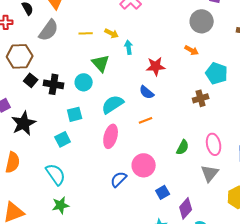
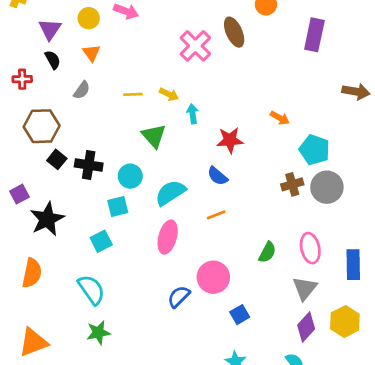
gray circle: (202, 21) -> (327, 187), moved
gray semicircle: (49, 30) -> (82, 90), size x0.6
cyan circle: (84, 82) -> (130, 176), moved
purple diamond: (186, 208) -> (306, 327), moved

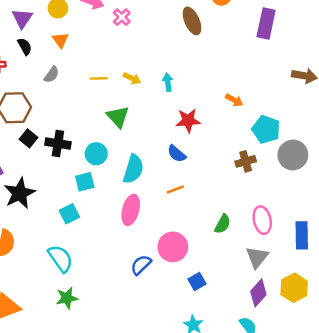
pink cross: (195, 46) -> (122, 17), moved, size x0.6
cyan arrow: (193, 114) -> (168, 82), moved
gray circle: (327, 187) -> (293, 155), moved
cyan semicircle: (170, 193) -> (133, 169), turned 140

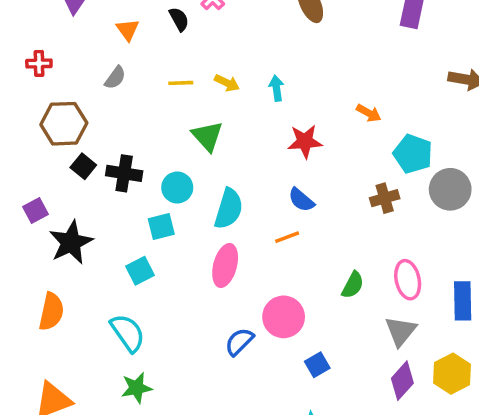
black semicircle: (25, 46) -> (179, 19), moved
blue semicircle: (177, 154) -> (301, 200), moved

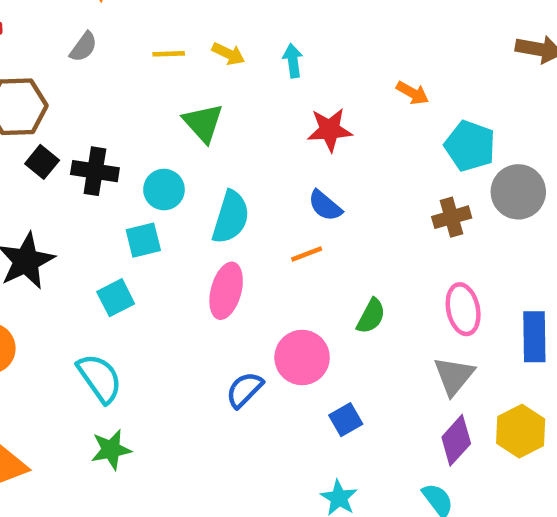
brown cross: (385, 198) -> (452, 217), moved
green semicircle: (353, 285) -> (371, 316), moved

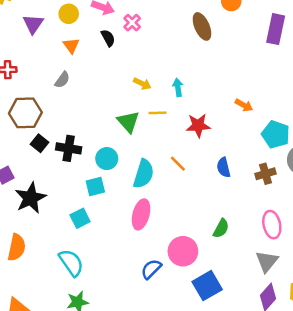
yellow line: (169, 54) -> (158, 113), moved
blue semicircle: (325, 206) -> (224, 167), moved, turned 36
orange line: (307, 254) -> (178, 164), moved, turned 66
blue square: (346, 420) -> (207, 286), size x1.6

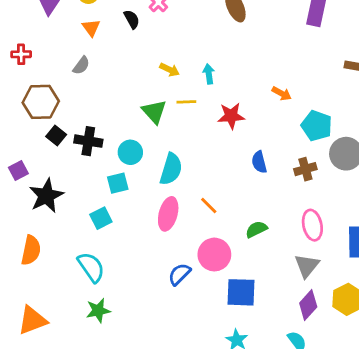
orange line: (178, 164) -> (209, 206), moved
green semicircle: (221, 228) -> (256, 229), turned -144
blue square: (207, 286) -> (241, 292), turned 32

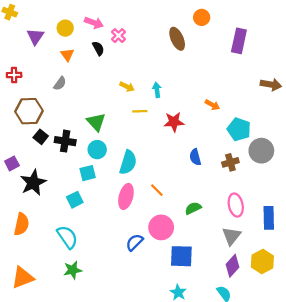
green triangle: (154, 112) -> (96, 122), moved

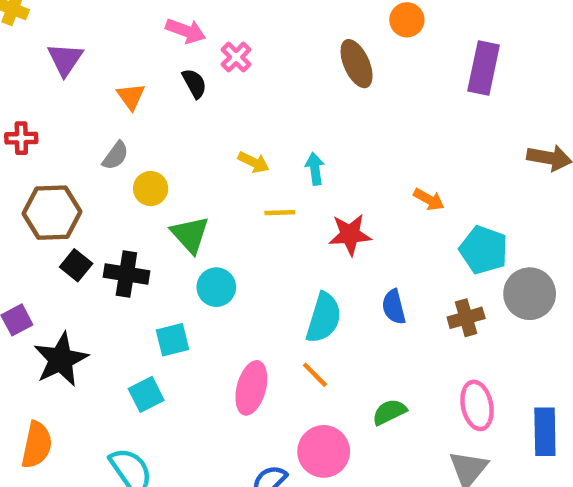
yellow circle: (65, 28) -> (151, 189), moved
cyan circle: (97, 150) -> (216, 287), moved
cyan semicircle: (128, 162) -> (324, 318), moved

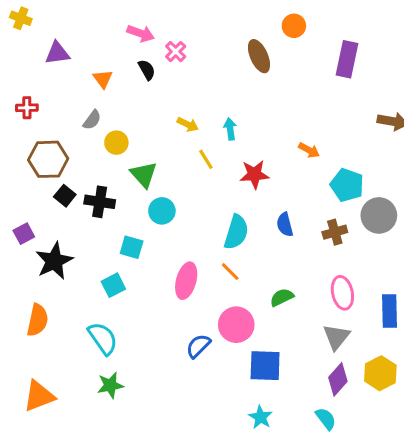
purple triangle: (65, 59) -> (57, 53), turned 48
yellow line: (280, 213) -> (206, 159), turned 60
cyan square: (172, 340) -> (132, 247), turned 30

